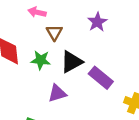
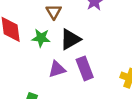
purple rectangle: (101, 78) -> (85, 68), moved, turned 30

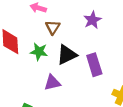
purple rectangle: (85, 68) -> (94, 65), moved

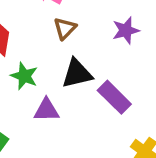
green star: (39, 52) -> (24, 76), moved
purple rectangle: (94, 65) -> (114, 97), turned -40

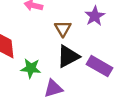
brown triangle: (65, 28) -> (63, 28), moved

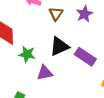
brown triangle: (63, 28) -> (56, 14), moved

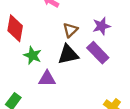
brown triangle: (56, 14) -> (70, 30), moved
purple rectangle: (85, 57) -> (98, 53), moved

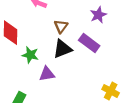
purple star: (101, 26) -> (98, 15), moved

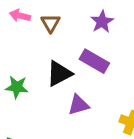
brown triangle: (61, 26) -> (51, 23), moved
purple triangle: (47, 74) -> (78, 105), moved

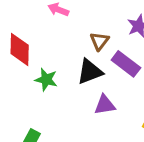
brown triangle: (51, 23) -> (99, 41), moved

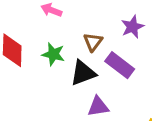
green star: (46, 80) -> (53, 54), moved

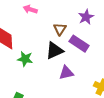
green star: (53, 54) -> (25, 59), moved

